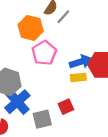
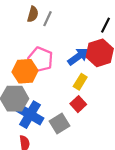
orange hexagon: (31, 28) -> (25, 71), moved
yellow rectangle: (78, 77) -> (80, 82), moved, turned -35

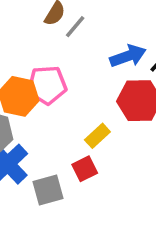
blue arrow: (78, 56) -> (128, 56), moved
pink pentagon: (40, 59) -> (47, 85), turned 30

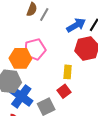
yellow rectangle: (97, 136) -> (68, 72), turned -32

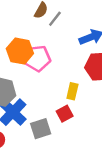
orange hexagon: (20, 58) -> (20, 51), moved

